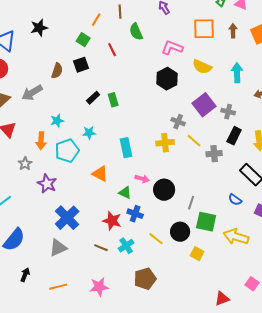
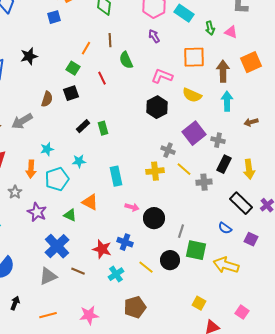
brown arrow: (233, 31) -> (223, 71), moved, size x1.5
green triangle: (125, 193) -> (70, 215), moved
brown line: (101, 248) -> (78, 271), moved
yellow square: (197, 254) -> (199, 303), moved

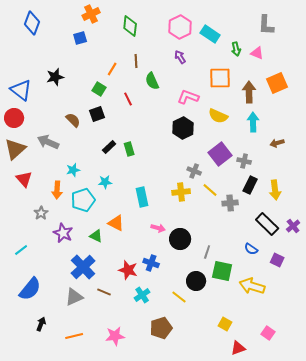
brown semicircle: (47, 99) -> (73, 120), turned -63
gray arrow: (22, 121) -> (48, 142), turned 55
yellow line: (146, 267) -> (179, 297), moved

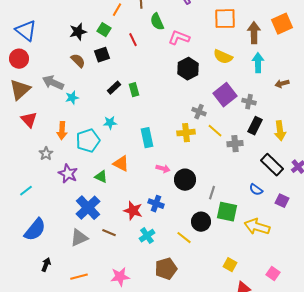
black star: (55, 77) -> (78, 32), moved
pink L-shape: (188, 97) -> (179, 38), moved
cyan star: (73, 170) -> (72, 98), moved

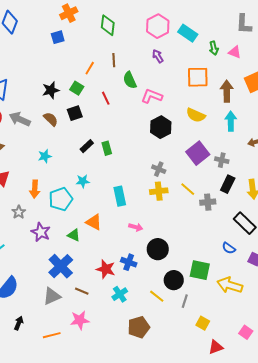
gray arrow: (53, 83) -> (20, 119), moved
gray cross: (199, 112) -> (159, 169), moved
black circle: (185, 180) -> (158, 249), moved
gray line: (212, 193) -> (185, 301), moved
pink star: (120, 277) -> (80, 320), moved

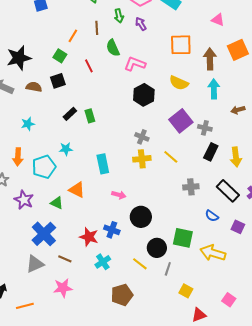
green arrow: (214, 48) -> (119, 16), moved
black star: (51, 90) -> (19, 58), moved, size x1.4
brown semicircle: (51, 119) -> (34, 87), turned -35
gray cross: (208, 202) -> (191, 187), moved
orange line: (52, 335) -> (25, 306), moved

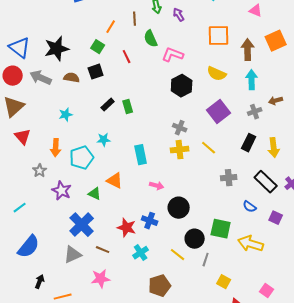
gray cross: (205, 128) -> (255, 112), moved, turned -32

